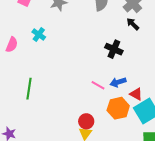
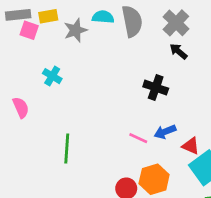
pink semicircle: (12, 45) -> (21, 107), moved, turned -42
green line: (29, 89) -> (67, 149), moved
orange hexagon: (118, 108) -> (154, 179), moved

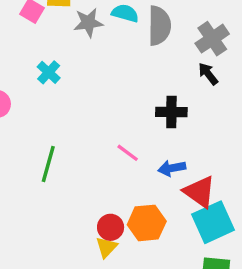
black cross: (156, 87) -> (171, 112), turned -30
pink line: (138, 138) -> (128, 153), moved
red triangle: (191, 146) -> (200, 192), size x1.5

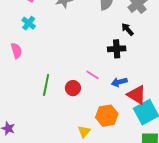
cyan cross: (49, 72) -> (29, 23), moved
black arrow: (208, 74) -> (127, 29), moved
red circle: (111, 227) -> (73, 88), moved

